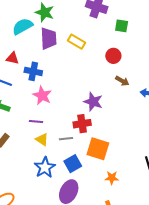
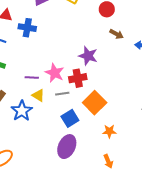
pink star: (42, 95) -> (55, 73), moved
orange square: (98, 149) -> (95, 103), turned 30
blue star: (45, 167) -> (22, 111), moved

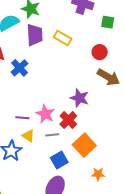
blue cross: (27, 28) -> (20, 68), turned 36
brown arrow: (116, 34) -> (108, 77), size x1.6
red cross: (78, 78) -> (68, 120), turned -36

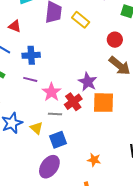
blue cross: (20, 68) -> (31, 55), moved, turned 30
purple line: (22, 118) -> (30, 79), moved
yellow triangle: (28, 136) -> (36, 128), moved
orange square: (84, 145) -> (103, 103), moved, turned 35

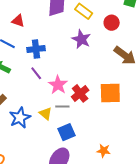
red circle: (115, 40) -> (112, 23), moved
purple line: (30, 79) -> (36, 73), turned 40
purple star: (88, 82) -> (81, 39), moved
yellow triangle: (36, 128) -> (45, 114), moved

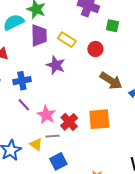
purple star: (81, 39) -> (56, 65), moved

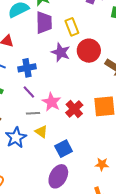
yellow rectangle: (67, 40) -> (72, 27), turned 36
red circle: (95, 49) -> (89, 51), moved, size x1.5
gray line: (52, 136) -> (33, 113), moved

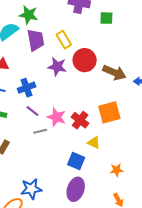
yellow triangle: (41, 132) -> (94, 143), moved
blue star: (16, 137) -> (31, 189), moved, turned 30
blue square: (64, 149) -> (76, 161), turned -30

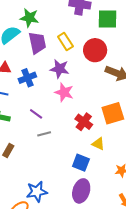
green square: (106, 18) -> (107, 19), size x1.5
red circle: (85, 60) -> (95, 50), moved
blue cross: (27, 88) -> (27, 78), moved
pink star: (56, 117) -> (64, 92), moved

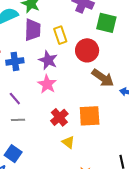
blue square: (81, 163) -> (13, 154), moved

